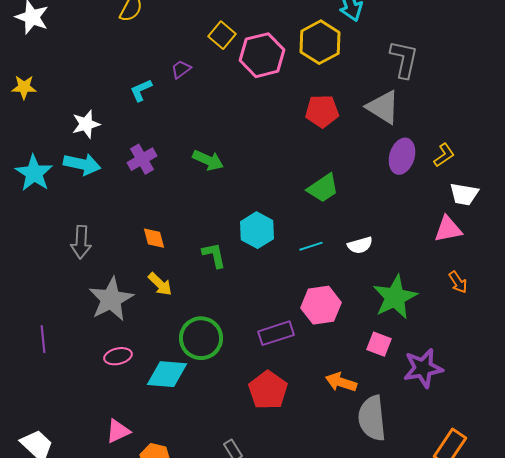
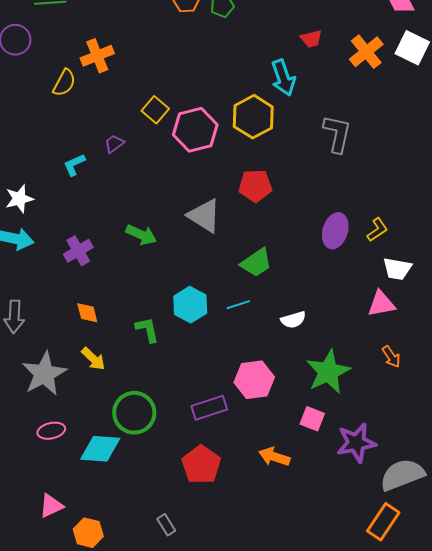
gray triangle: (383, 107) -> (204, 216), moved
purple cross: (142, 159) -> (78, 251), moved
cyan line: (311, 246) -> (238, 305), moved
gray semicircle: (372, 418) -> (402, 475), moved, turned 75

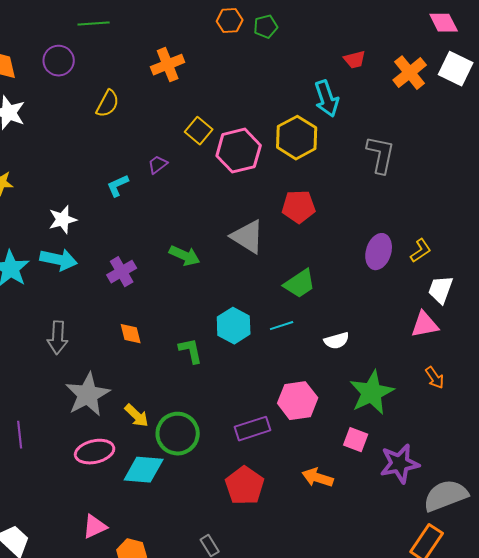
orange cross: (97, 56) -> (168, 65), moved
white trapezoid: (397, 269) -> (441, 290), turned 100
yellow arrow: (93, 359) -> (137, 416), moved
pink ellipse: (51, 431) -> (95, 452), size x1.4

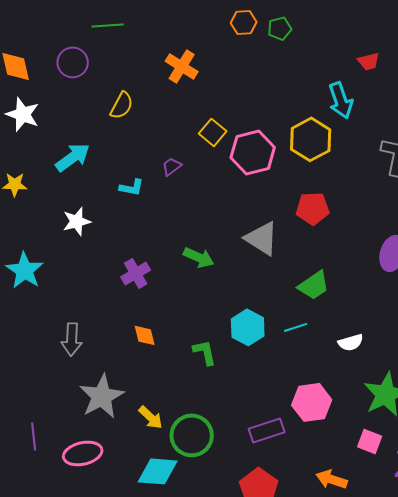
orange cross: (168, 65) -> (182, 66), turned -36
cyan L-shape: (118, 186) -> (132, 187), turned -145
cyan arrow: (59, 260) -> (73, 157), moved, turned -48
pink ellipse: (95, 452) -> (83, 453), moved

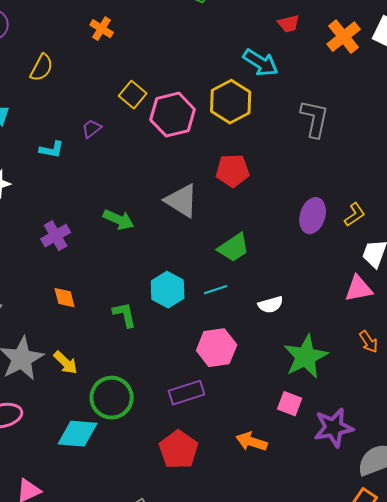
orange cross: (182, 66) -> (102, 29), size x0.7
cyan arrow: (341, 100) -> (261, 63), turned -39
pink hexagon: (312, 402) -> (217, 348), moved
yellow arrow: (151, 417) -> (66, 363), moved

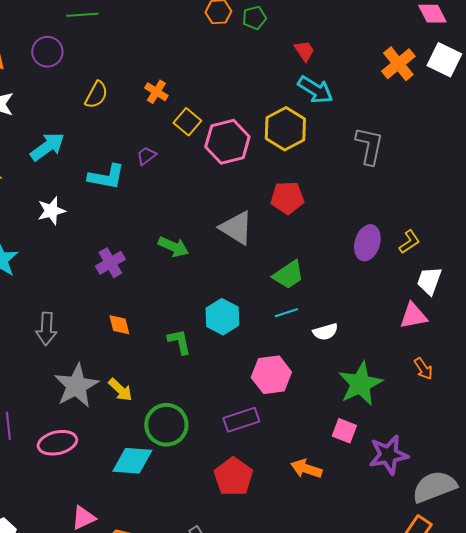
red trapezoid: (289, 24) -> (304, 51), moved, turned -110
orange cross: (102, 29) -> (156, 92), moved
cyan L-shape: (52, 150) -> (106, 177), size x1.5
cyan line: (216, 290) -> (286, 313), moved

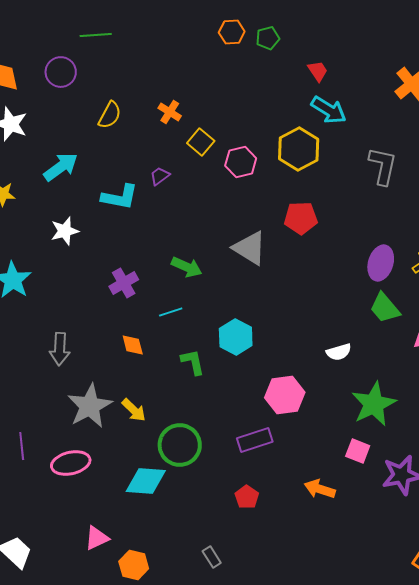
pink hexagon: (227, 142) -> (241, 162), size x0.7
green trapezoid: (288, 275) -> (385, 308), moved, turned 84
cyan line: (286, 313) -> (171, 312), moved
red pentagon: (233, 477) -> (247, 497), size x0.6

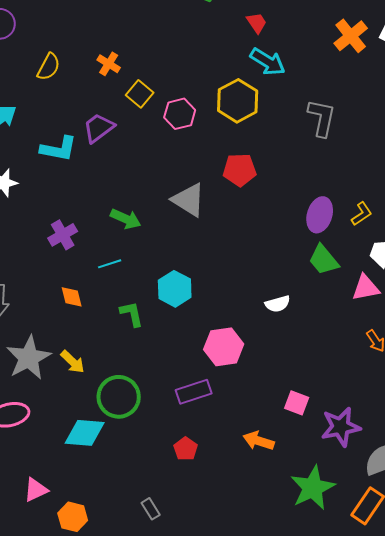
purple trapezoid: (160, 176) -> (99, 128), size x1.6
green star: (374, 404) -> (313, 488), moved

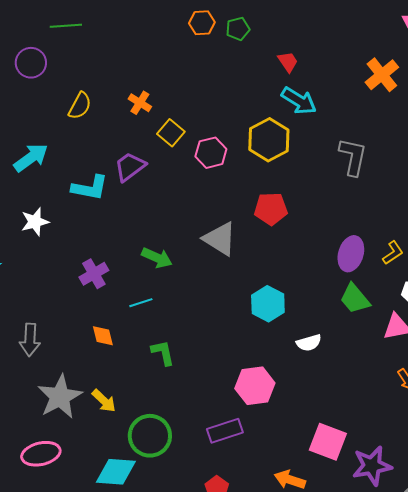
cyan hexagon: (175, 289) -> (268, 304), moved
pink square: (297, 403) -> (328, 442), size x1.5

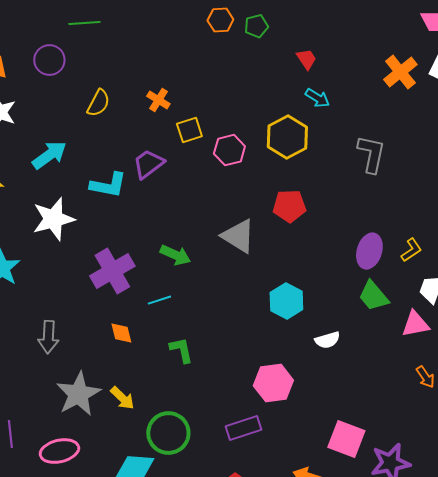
cyan arrow: (299, 101) -> (317, 98), size x0.7
yellow square: (171, 133) -> (189, 130), turned 32
white star: (35, 222) -> (53, 219), size x1.5
purple cross: (94, 274) -> (112, 271), size x1.5

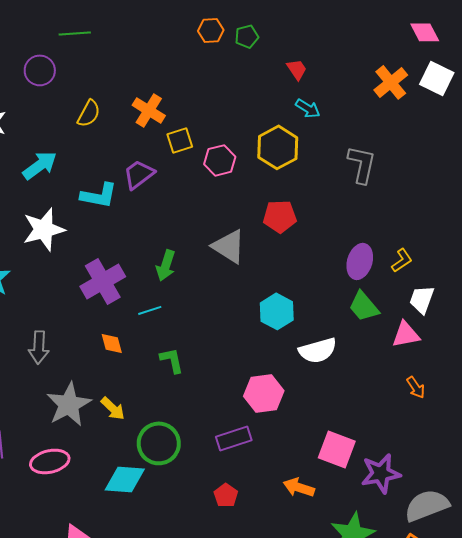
orange cross: (158, 100) -> (149, 110), size x1.4
green arrow: (175, 255) -> (166, 265), turned 84
white semicircle: (327, 340) -> (318, 350), size x1.5

